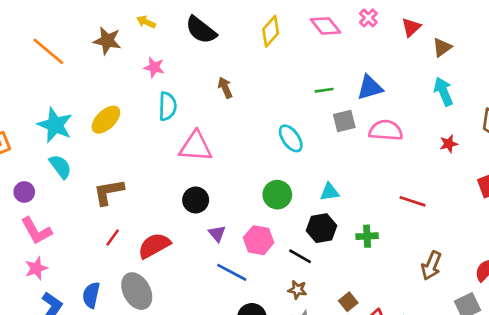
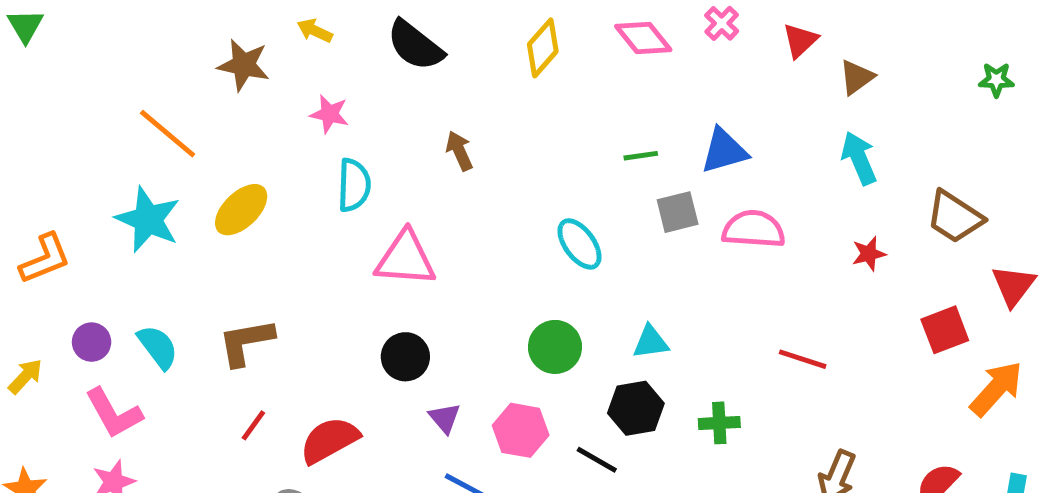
orange line: (48, 51) -> (168, 134), moved
cyan semicircle: (60, 167) -> (158, 347), moved

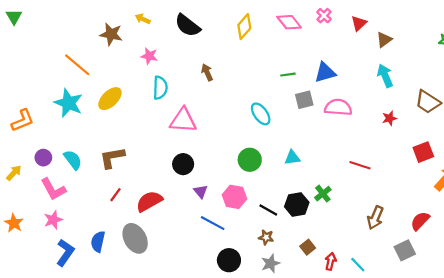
black hexagon: (636, 408) -> (297, 205), moved
green cross: (719, 423) -> (323, 194), turned -35

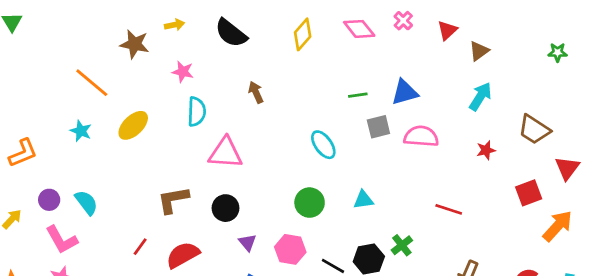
yellow arrow: (143, 19) -> (175, 25), turned 144
cyan arrow: (385, 76) -> (480, 96), turned 55
cyan star: (68, 103) -> (81, 131), size x0.6
brown L-shape: (112, 158) -> (173, 200), moved

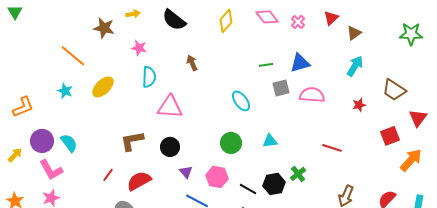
pink cross: (403, 21) -> (298, 22), moved
green star: (558, 52) -> (411, 34), size x1.6
purple circle: (49, 200) -> (42, 141), size x1.5

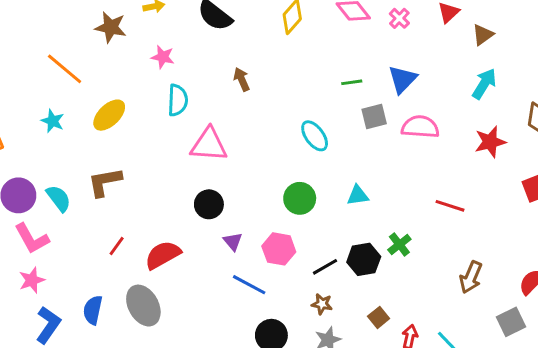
blue triangle: (300, 63) -> (402, 79), turned -30
red star: (359, 105) -> (490, 142), size x1.5
brown L-shape: (132, 141) -> (105, 182), moved
black line: (248, 189) -> (325, 267), turned -60

